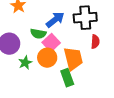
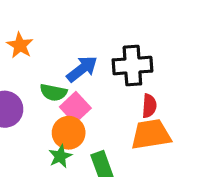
orange trapezoid: (73, 59) -> (151, 134), moved, turned -85
green star: (25, 63) -> (60, 156), moved

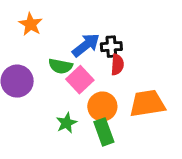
black cross: (132, 66) -> (111, 47), moved, size x0.6
red semicircle: (149, 106) -> (117, 65), moved
orange circle: (69, 133) -> (102, 106), moved

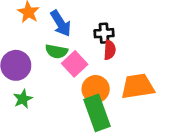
blue arrow: (86, 45) -> (61, 23), moved, turned 96
green star: (66, 123) -> (23, 99), moved
green rectangle: (104, 132) -> (97, 113), size x1.4

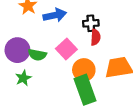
blue arrow: (61, 23) -> (55, 15), turned -70
green semicircle: (56, 51) -> (37, 55), moved

